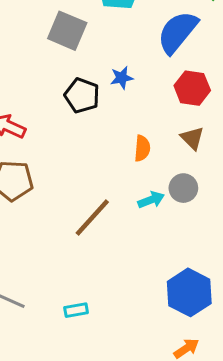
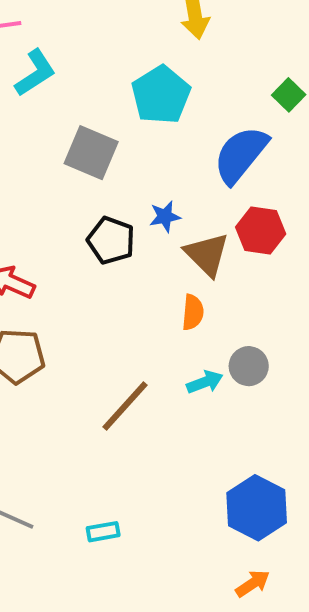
brown triangle: (192, 138) -> (207, 254), moved, size x1.4

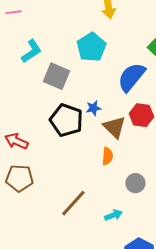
cyan L-shape: (35, 73) -> (31, 51), moved
black pentagon: (111, 240) -> (66, 120), size x1.4
cyan arrow: (205, 382) -> (113, 215), moved

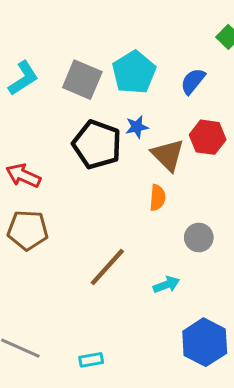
cyan pentagon: (91, 47) -> (134, 72), moved
cyan L-shape: (31, 51) -> (23, 78), moved
blue semicircle: (131, 77) -> (193, 81), size x0.6

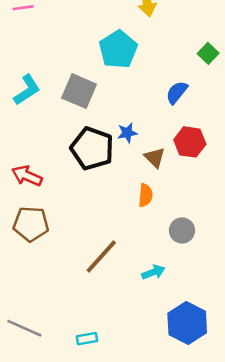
cyan pentagon: (134, 72) -> (118, 49), moved
brown triangle: (168, 155) -> (155, 158), size x0.7

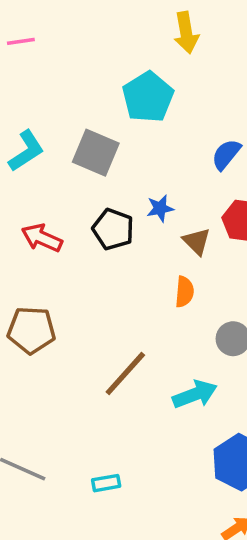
black pentagon: (92, 148) -> (113, 229), size x0.7
red arrow: (27, 176) -> (42, 238), moved
cyan arrow: (153, 272) -> (195, 394), size x1.4

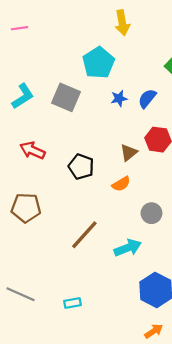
blue star: (160, 208) -> (119, 98), moved
black pentagon: (113, 229) -> (81, 167), moved
brown triangle: (197, 241) -> (129, 153), turned 36
orange semicircle: (184, 292) -> (121, 184), turned 54

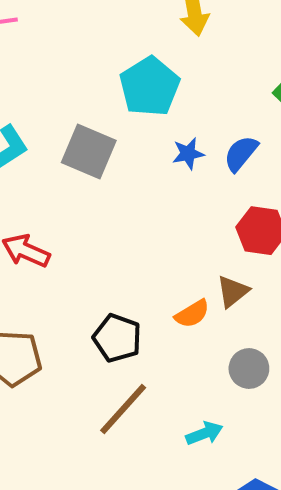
brown triangle: (129, 153) -> (233, 291), moved
black pentagon: (81, 167) -> (117, 338), moved
cyan arrow: (128, 248) -> (204, 433), size x0.7

